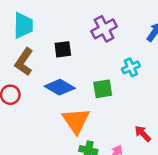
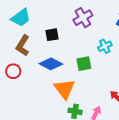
cyan trapezoid: (23, 25) -> (21, 18), turned 55

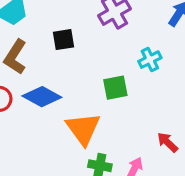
blue diamond: (51, 64) -> (42, 97), moved

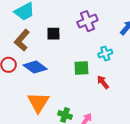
orange triangle: (83, 129) -> (38, 102), moved
red arrow: (167, 142) -> (103, 82), moved

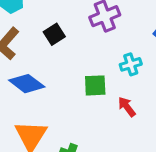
black square: (53, 34) -> (54, 34), turned -32

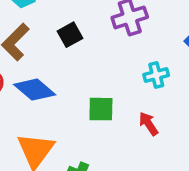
green square: (95, 85) -> (101, 109), moved

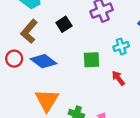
green square: (101, 109) -> (91, 60), moved

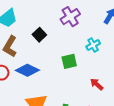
red arrow: (118, 78) -> (97, 84), moved

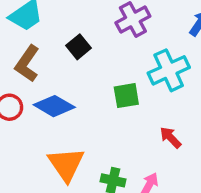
cyan cross: (93, 45) -> (169, 70), size x1.6

